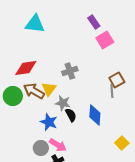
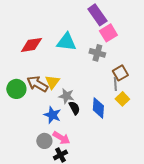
purple rectangle: (94, 22) -> (97, 15), size x1.5
cyan triangle: (35, 24) -> (66, 42), moved
red diamond: (26, 68) -> (31, 45), moved
gray cross: (70, 71) -> (97, 53), moved, turned 35
yellow square: (122, 143) -> (122, 99), moved

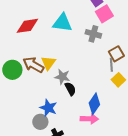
blue diamond: (98, 108) -> (94, 104), moved, turned 30
blue star: (52, 115) -> (48, 108), moved
pink arrow: (61, 138) -> (89, 119), moved, turned -30

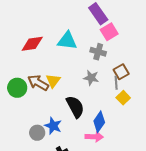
gray star: (62, 77) -> (91, 78), moved
black semicircle: (70, 89) -> (75, 107), size x1.6
gray circle: (40, 122) -> (37, 133), moved

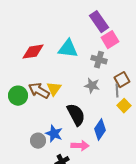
pink arrow: (94, 137) -> (80, 146), moved

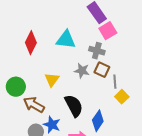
red diamond: (33, 52) -> (31, 43), turned -55
brown square: (122, 80) -> (102, 70), moved, turned -35
gray star: (92, 86) -> (82, 71), moved
brown arrow: (39, 91) -> (34, 105), moved

